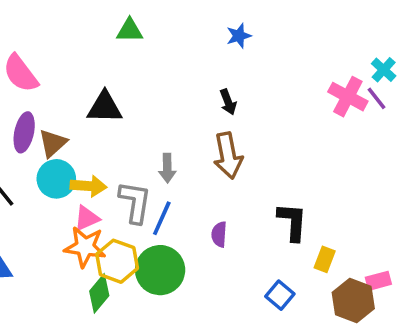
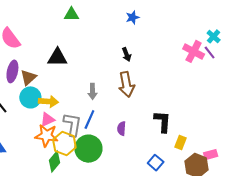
gray L-shape: (135, 202) -> (72, 125), moved

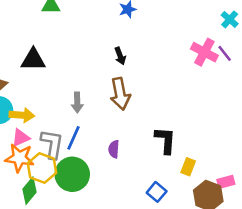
cyan cross: (214, 36) -> (230, 19), moved

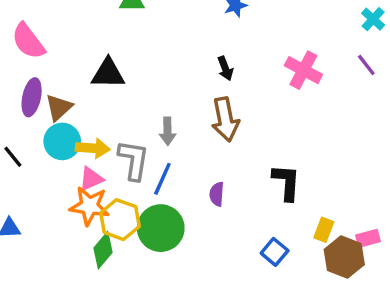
pink cross: (204, 52) -> (303, 70), moved
gray L-shape: (52, 144) -> (134, 160), moved
yellow rectangle: (188, 167) -> (324, 230), moved

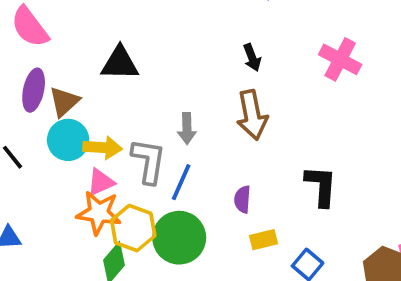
yellow rectangle: (324, 230) -> (264, 240), moved, turned 55

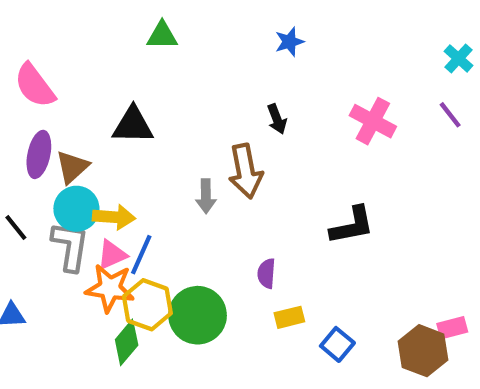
brown arrow: (252, 115) -> (246, 171), moved
gray L-shape: (149, 161) -> (70, 246), moved
blue line: (181, 182) -> (141, 255), moved
black L-shape: (321, 186) -> (352, 225), moved, turned 75

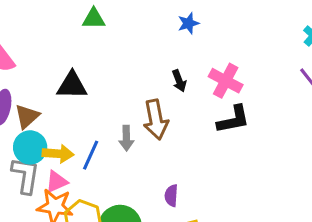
pink cross: (373, 121) -> (226, 81), moved
black L-shape: (352, 225) -> (233, 120), moved
blue line: (141, 255) -> (91, 155), moved

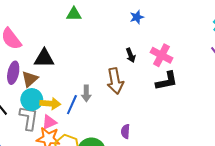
black triangle: (72, 85) -> (44, 58), moved
gray arrow: (126, 138) -> (86, 93), moved

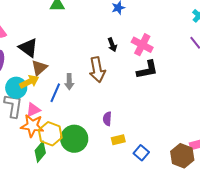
black triangle: (44, 58) -> (28, 48), turned 35
brown triangle: (30, 79) -> (39, 68), moved
yellow arrow: (50, 104) -> (29, 82), moved, turned -30

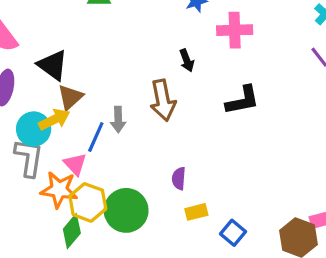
pink cross: (142, 45) -> (235, 30), moved, turned -30
pink triangle: (33, 110) -> (75, 164), moved, turned -49

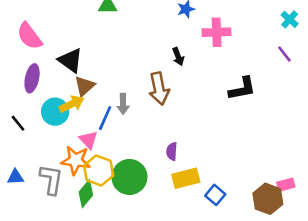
black L-shape: (243, 100) -> (242, 89), moved
gray L-shape: (29, 158) -> (51, 180), moved
yellow rectangle: (196, 212) -> (186, 178), size x1.5

